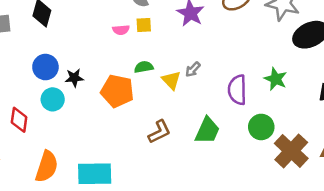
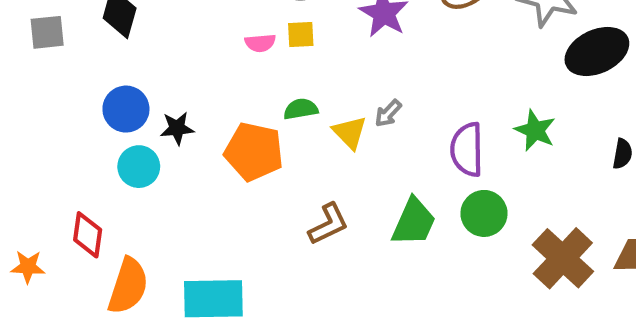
red diamond: (19, 120) -> (88, 235), moved
green circle: (261, 127) -> (484, 213), moved

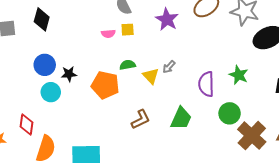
green circle: (484, 213) -> (230, 113), moved

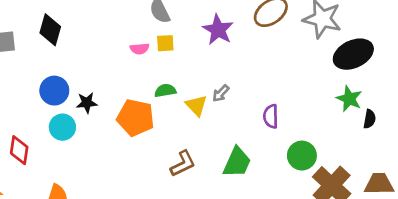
green star: (239, 75) -> (349, 99), moved
purple semicircle: (206, 84) -> (271, 116), size x0.7
red diamond: (27, 124) -> (19, 150), moved

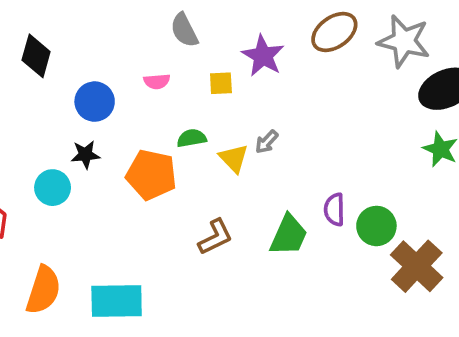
yellow square: (165, 43) -> (221, 83), moved
blue circle: (54, 91) -> (95, 102), moved
purple semicircle: (271, 116) -> (334, 210), moved

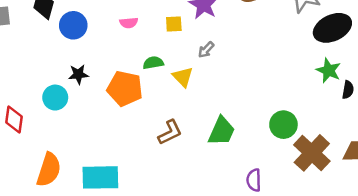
blue circle: (95, 102) -> (73, 25), moved
gray arrow: (267, 142) -> (206, 50), moved
purple semicircle: (334, 210) -> (254, 180), moved

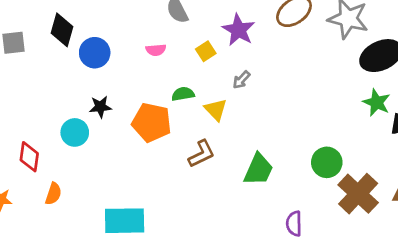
yellow square: (174, 24) -> (206, 51), turned -30
brown L-shape: (170, 132) -> (201, 154), moved
orange semicircle: (49, 170) -> (53, 194), moved, size x0.6

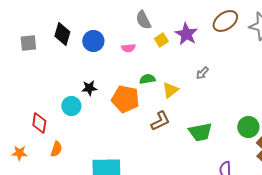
yellow square: (206, 51) -> (161, 40), moved
blue circle: (95, 53) -> (93, 41), moved
gray arrow: (241, 80) -> (202, 73), moved
yellow triangle: (216, 110) -> (170, 90), turned 36
green trapezoid: (258, 169) -> (200, 132), turned 55

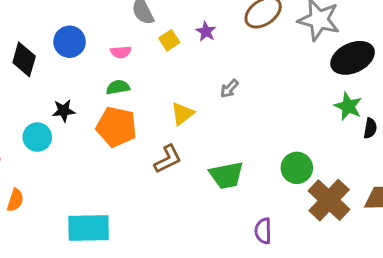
black diamond: (62, 34) -> (24, 59), moved
purple star: (186, 34) -> (206, 31), size x0.6
green semicircle: (147, 79) -> (118, 87), moved

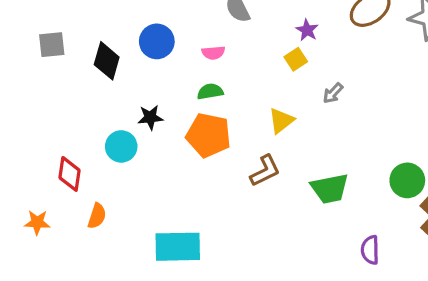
yellow square: (169, 40) -> (296, 59), moved

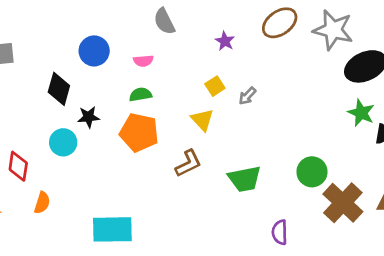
yellow square: (296, 59) -> (215, 86), moved
black diamond: (107, 61) -> (59, 89), moved
yellow triangle: (281, 121) -> (202, 120), turned -35

